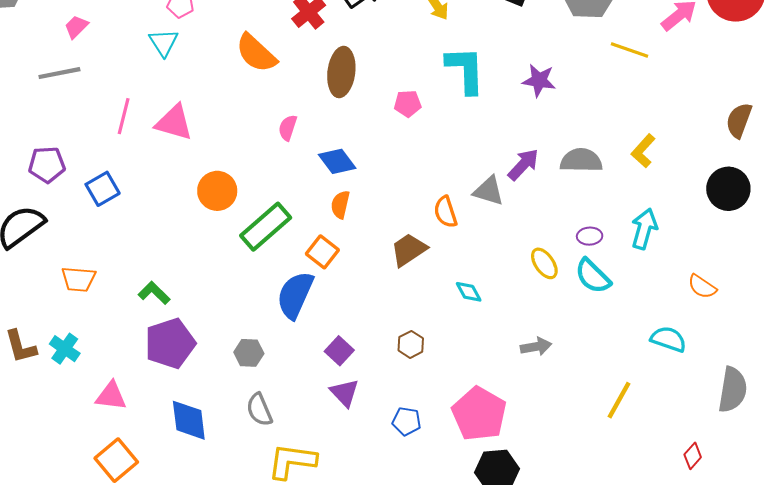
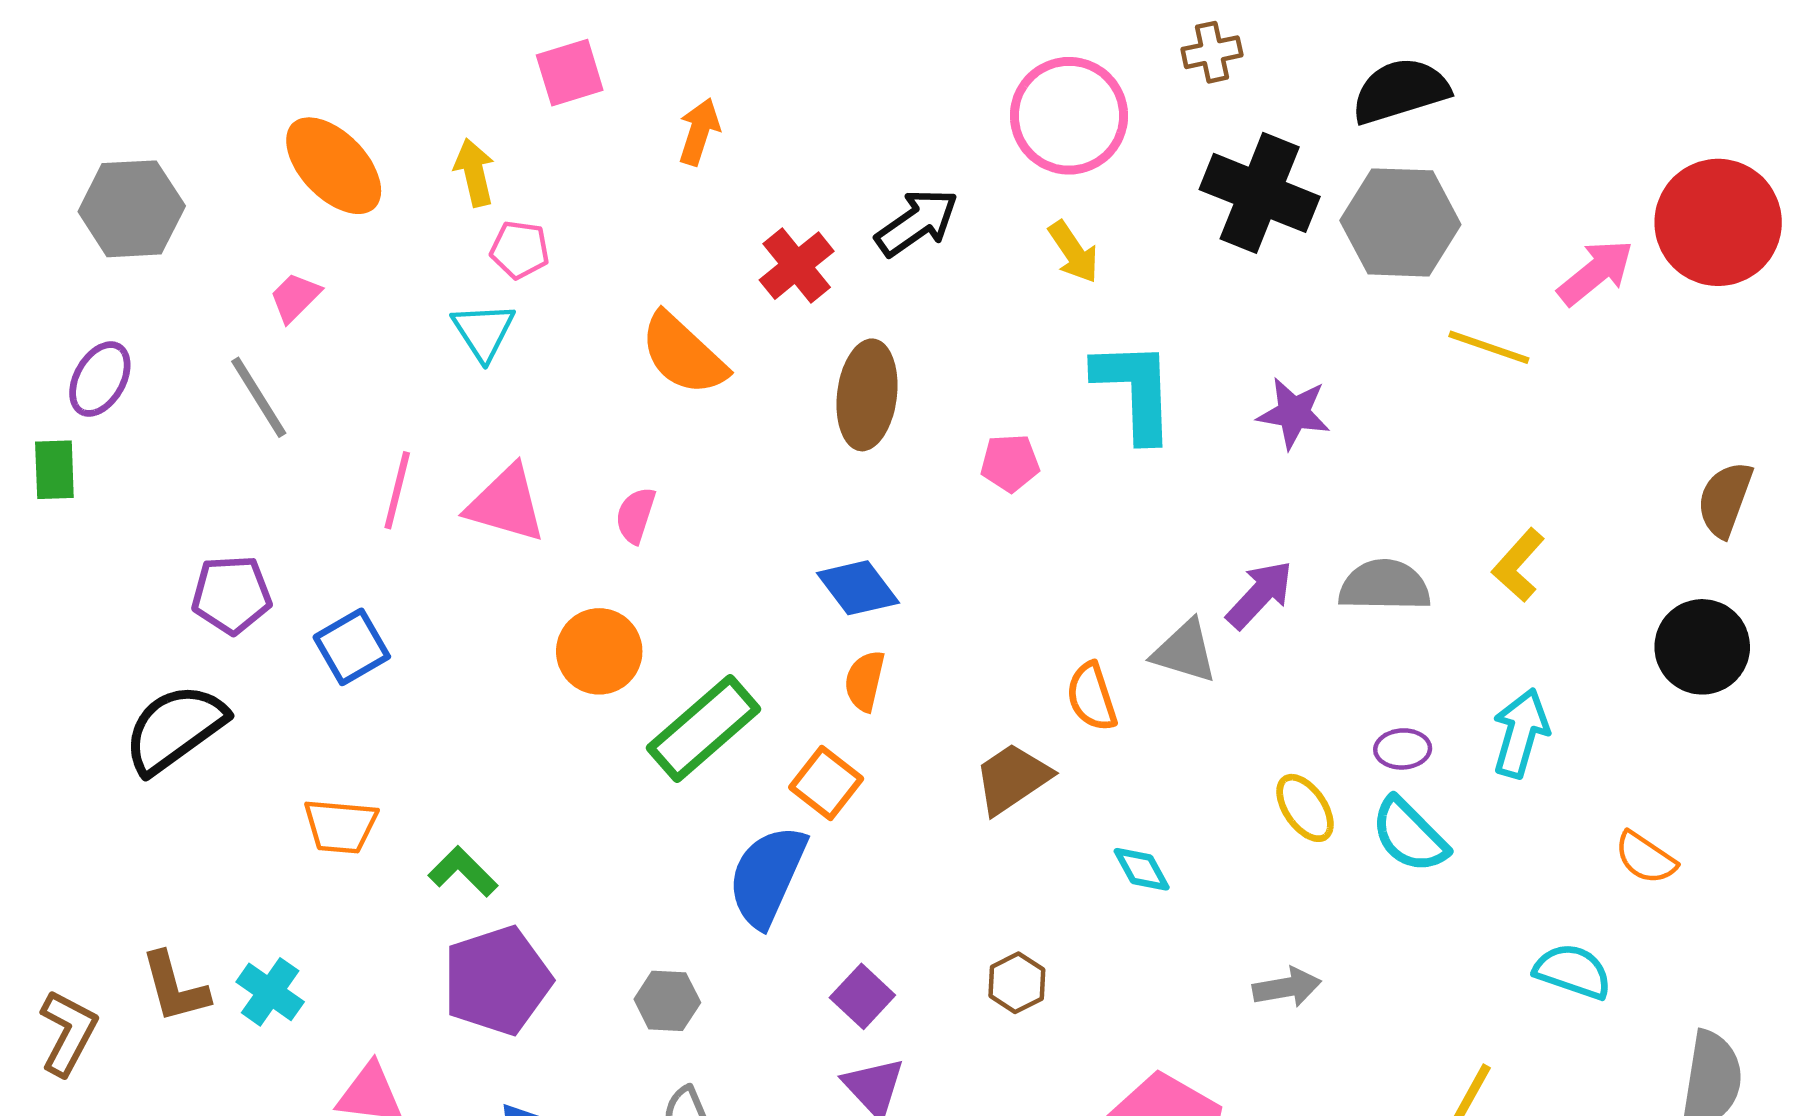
gray line: (59, 73) -> (259, 397), turned 69
pink semicircle: (288, 128) -> (635, 515), moved
orange trapezoid: (78, 279) -> (340, 826), moved

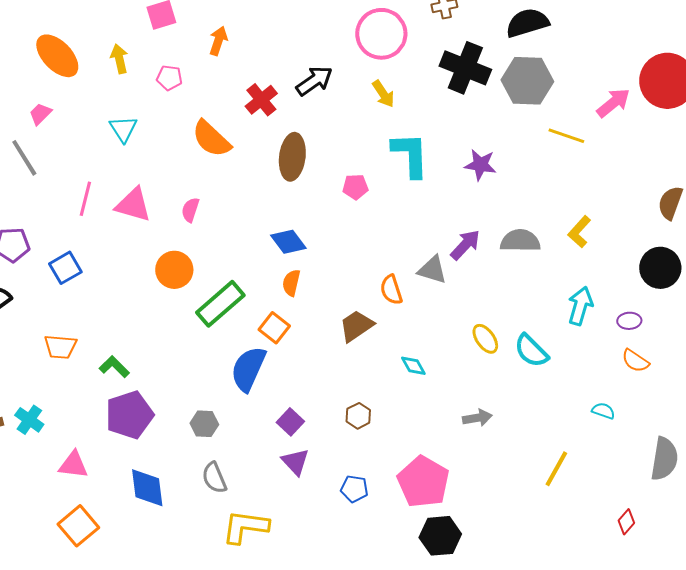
pink pentagon: (520, 250) -> (169, 78), moved
purple ellipse: (1403, 749) -> (629, 321), moved
cyan semicircle: (1573, 971) -> (603, 411), size x0.7

